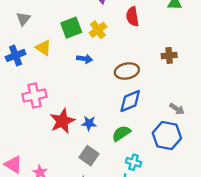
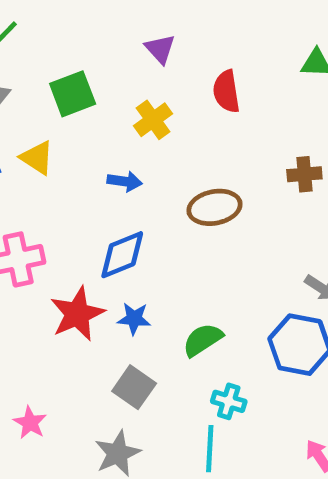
green square: (71, 28) -> (73, 94), moved
blue diamond: (130, 101) -> (122, 255), moved

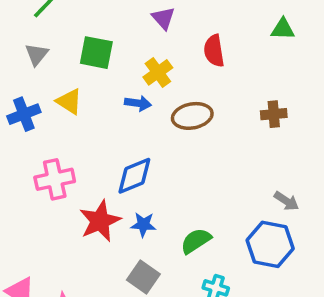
green square: (73, 94) -> (96, 53), turned 32
blue arrow: (125, 181) -> (138, 103), moved
brown ellipse: (215, 207) -> (192, 116), moved

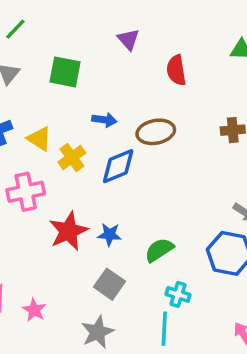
yellow cross: (158, 72) -> (72, 158), moved
yellow triangle: (69, 101) -> (39, 139), moved
blue diamond: (134, 176) -> (118, 166), moved

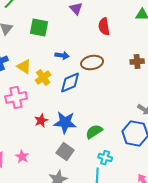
red star: (68, 231) -> (41, 121), size x0.6
blue star: (110, 235) -> (65, 123), size x1.6
pink star: (34, 310) -> (22, 157), moved

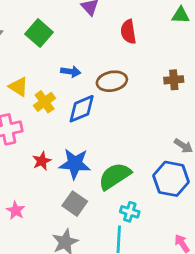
green square: (39, 28) -> (39, 33), turned 30
green semicircle: (94, 132) -> (115, 176), size x1.4

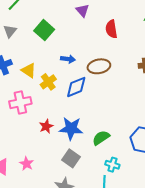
green semicircle: (115, 176) -> (101, 138), size x0.7

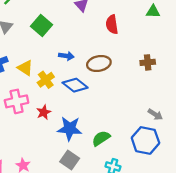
blue diamond: (76, 87) -> (75, 85), turned 60
red star: (46, 126) -> (44, 112), moved

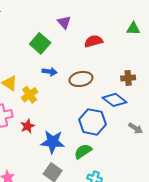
red semicircle: (112, 24) -> (94, 41), turned 84
green square: (41, 26) -> (40, 43), moved
blue diamond: (75, 85) -> (115, 100), moved
blue hexagon: (145, 140) -> (92, 122), moved

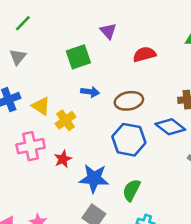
green square: (40, 43) -> (78, 57), turned 30
blue hexagon: (92, 122) -> (129, 140), moved
green semicircle: (83, 151) -> (131, 190), turned -30

